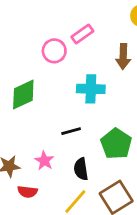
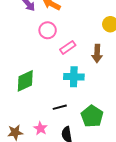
pink rectangle: (82, 34) -> (68, 47), moved
pink circle: (54, 51) -> (48, 30), moved

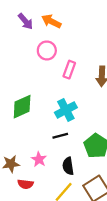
pink rectangle: (68, 47) -> (69, 70), turned -35
cyan cross: (74, 77) -> (66, 110), moved, turned -30

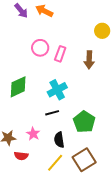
pink circle: (47, 51) -> (40, 48), moved

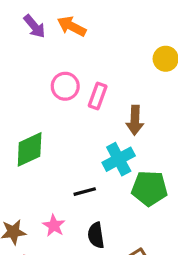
brown arrow: (89, 60) -> (135, 120), moved
cyan cross: (57, 90) -> (119, 159), moved
green pentagon: (84, 122) -> (149, 188), moved, turned -30

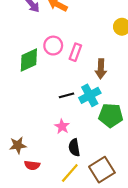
green diamond: (30, 149) -> (29, 60), moved
black line: (85, 192) -> (66, 95), moved
pink star: (54, 226) -> (62, 126), moved

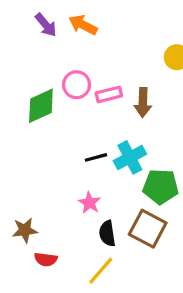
pink rectangle: (75, 52) -> (109, 94), turned 56
brown arrow: (101, 69) -> (143, 102), moved
brown square: (102, 170) -> (148, 229), moved, turned -30

